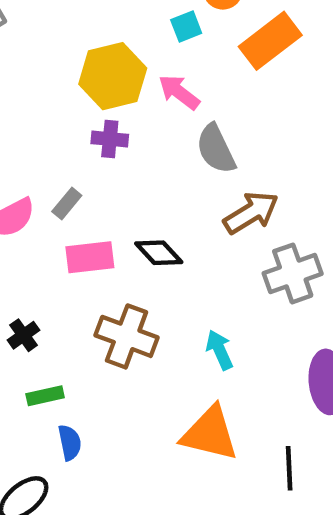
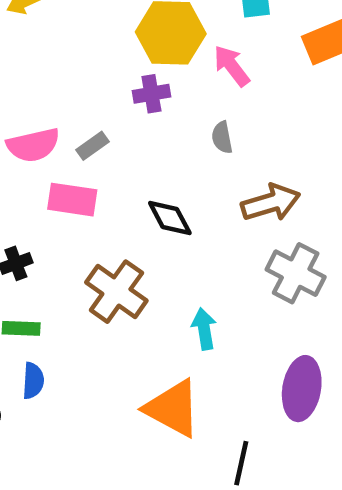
purple cross: (110, 139) -> (151, 94), turned -30
gray semicircle: (216, 149) -> (222, 137), moved, size x0.6
pink rectangle: (90, 257) -> (72, 200), moved
gray cross: (293, 273) -> (296, 273), turned 32

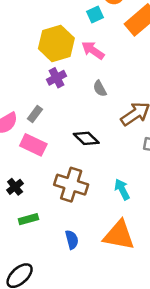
pink rectangle: (72, 200) -> (33, 145), turned 35
blue semicircle: (33, 381) -> (72, 240), moved

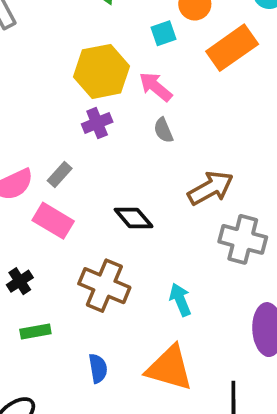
gray semicircle: (100, 88) -> (163, 130), moved

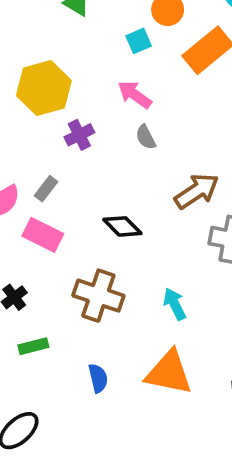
yellow hexagon: (102, 71) -> (44, 88), moved

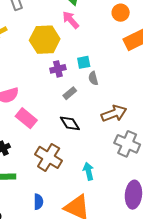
cyan square: (139, 41) -> (84, 62), moved
pink arrow: (135, 95) -> (71, 20), moved
gray rectangle: (46, 189) -> (70, 93), moved

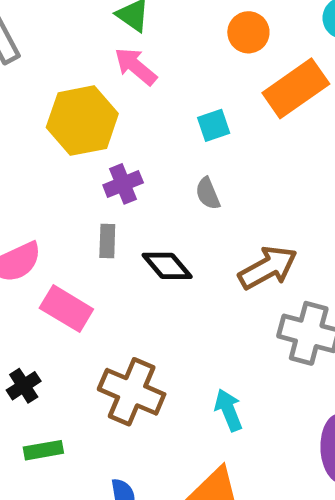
cyan square: (84, 62) -> (214, 125), moved
gray rectangle: (70, 93) -> (107, 241), moved, turned -40
black diamond: (70, 123) -> (167, 266), moved

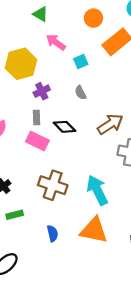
pink arrow: (136, 66) -> (56, 42), moved
pink rectangle: (66, 309) -> (37, 141), moved
cyan arrow: (228, 410) -> (97, 190), size x1.6

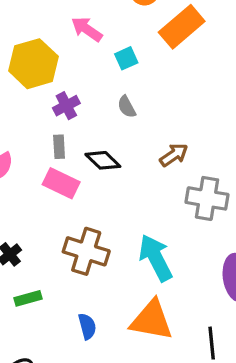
brown arrow: (110, 124) -> (174, 155), size x0.7

